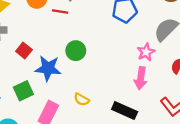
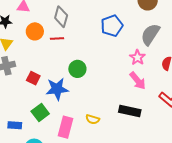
pink arrow: (141, 78) -> (138, 81), turned -36
yellow semicircle: (82, 99) -> (93, 119), moved

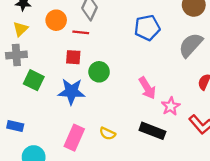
pink star: (137, 57) -> (171, 106), moved
red square: (33, 78) -> (73, 57), moved, turned -32
pink arrow: (138, 81) -> (147, 88), moved
green square: (40, 113) -> (34, 80), moved, turned -36

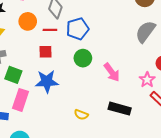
blue pentagon: (147, 28) -> (78, 29), moved
green circle: (99, 72) -> (83, 58), moved
pink star: (171, 106) -> (147, 80), moved
pink rectangle: (74, 138) -> (21, 100), moved

